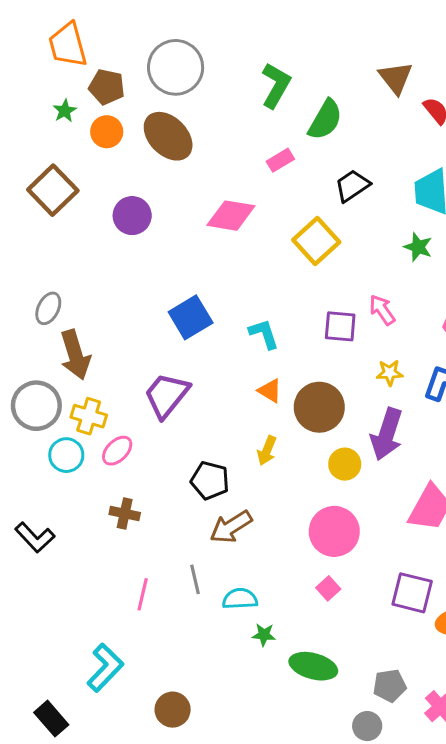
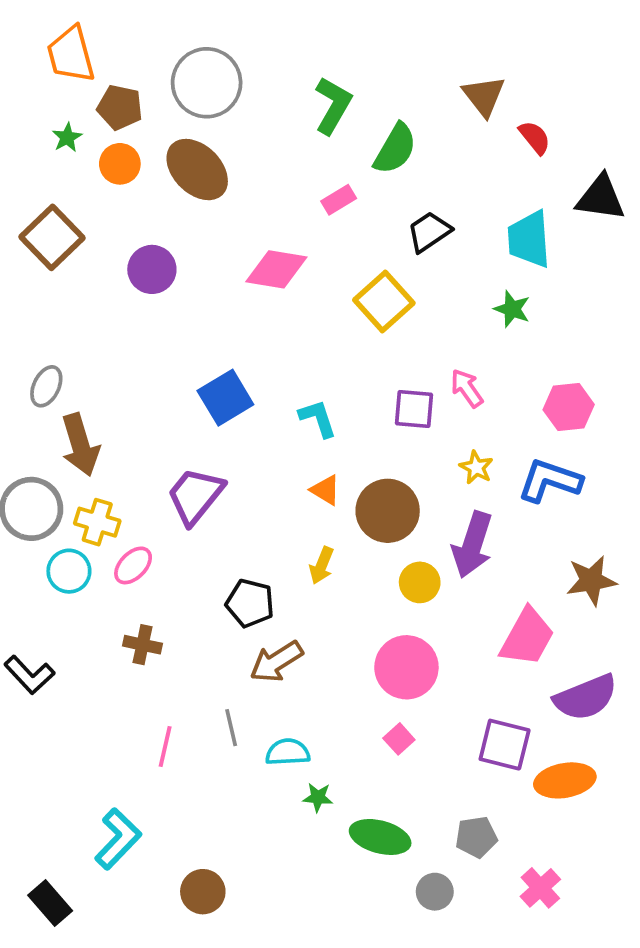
yellow star: (390, 373) -> (476, 467), turned 30
gray pentagon: (390, 686) -> (476, 837), moved
gray circle: (367, 726) -> (435, 892), moved

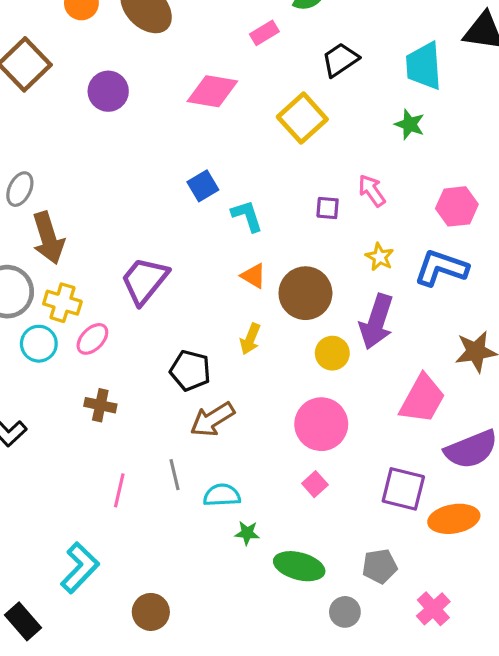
blue square: (225, 398) -> (203, 186), moved, size x0.7
purple square: (414, 409) -> (328, 208), size x0.7

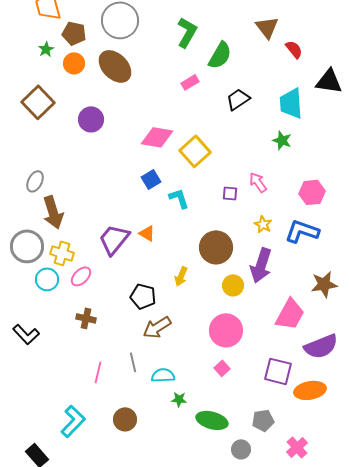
pink diamond: (212, 91) -> (157, 137), moved
yellow square: (302, 118) -> (195, 151), moved
orange triangle: (253, 276) -> (147, 233), moved
brown circle: (151, 612) -> (125, 419), moved

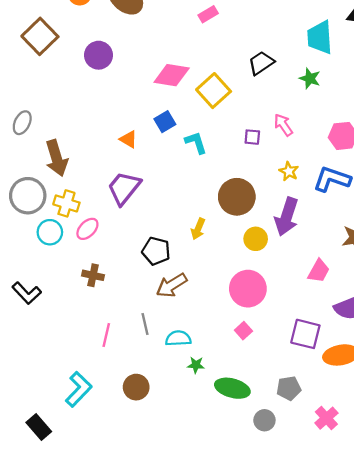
black trapezoid: (238, 99) -> (261, 63), moved
gray ellipse: (35, 181) -> (22, 123), moved
orange triangle: (147, 233) -> (128, 139), moved
pink trapezoid: (290, 314) -> (319, 271), size x0.7

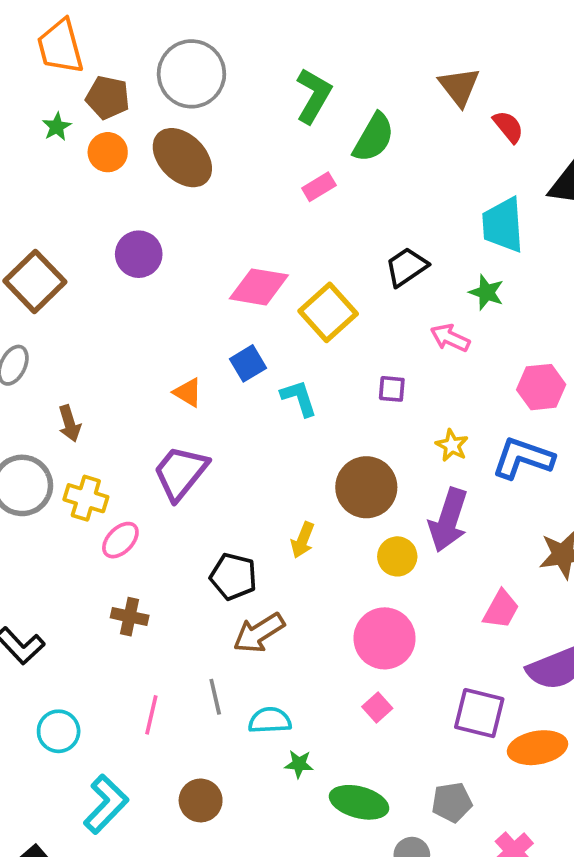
brown square: (40, 36) -> (35, 281), moved
pink arrow: (283, 125) -> (450, 338), moved, turned -30
brown arrow: (56, 158) -> (69, 424), size x0.6
cyan circle: (50, 232) -> (59, 731), moved

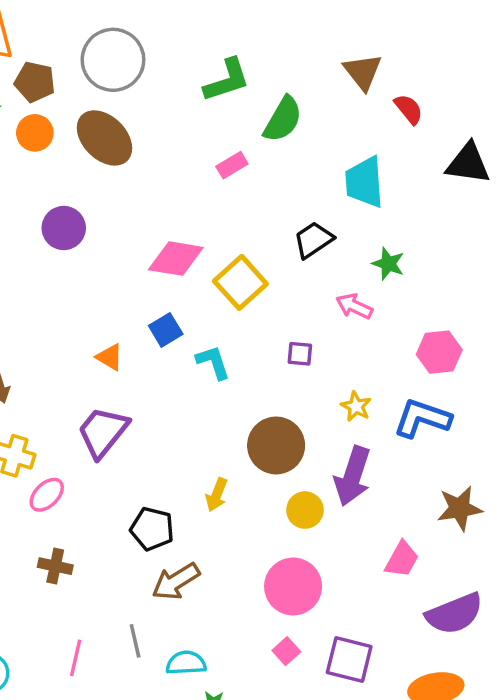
green L-shape: (313, 96) -> (227, 80), turned 42
cyan trapezoid: (503, 225) -> (364, 182), moved
purple square: (479, 713) -> (349, 660), moved

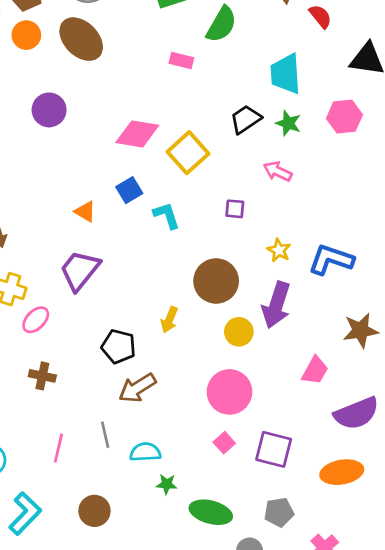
pink rectangle: (232, 165) -> (181, 60), turned 45
green star: (388, 264) -> (288, 123), moved
pink hexagon: (439, 352) -> (344, 117), moved

